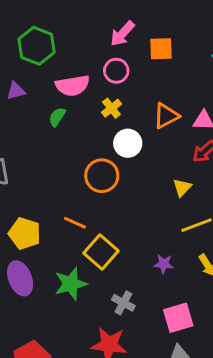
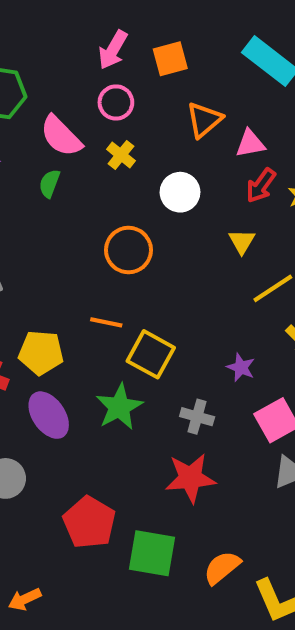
pink semicircle: (73, 86) -> (61, 136), turned 68
orange triangle: (166, 116) -> (204, 120), moved
white circle: (128, 143) -> (180, 192), moved
purple star: (164, 264) -> (241, 367), moved, turned 30

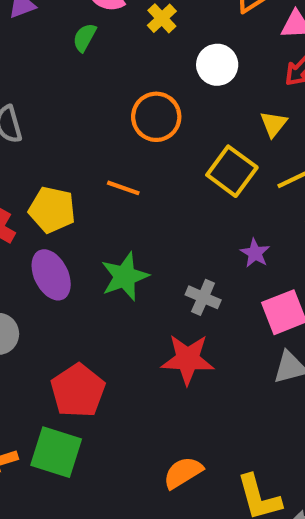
yellow square: (151, 354) -> (232, 171), moved
green square: (152, 553) -> (56, 452), moved
orange semicircle: (222, 568) -> (183, 473), moved

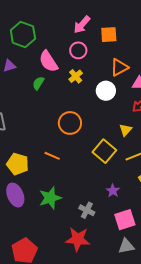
white circle: (217, 65) -> (106, 91), moved

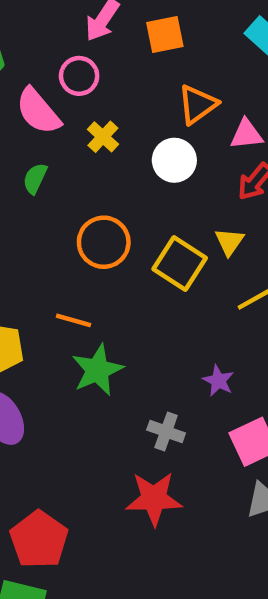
pink circle: (78, 50) -> (79, 76), moved
green semicircle: (38, 83) -> (35, 178), moved
yellow square: (104, 151) -> (180, 263), moved
green star: (50, 198) -> (97, 370), moved

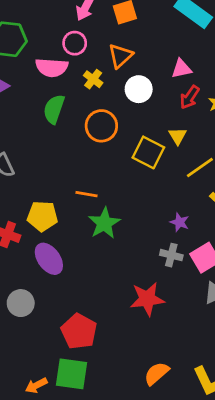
orange triangle: (198, 104) -> (120, 56), moved
pink semicircle: (38, 111) -> (52, 67), turned -40
green semicircle: (35, 178) -> (54, 109), size x1.5
orange circle: (104, 242) -> (101, 126), moved
gray cross: (166, 431) -> (171, 255), moved

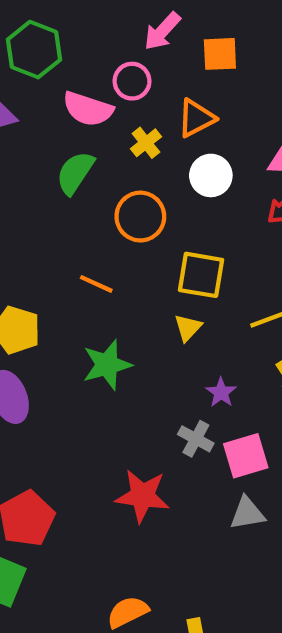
yellow triangle: (178, 136) -> (188, 328), moved
yellow square: (148, 152) -> (201, 275), turned -32
orange line: (86, 194) -> (96, 284), moved

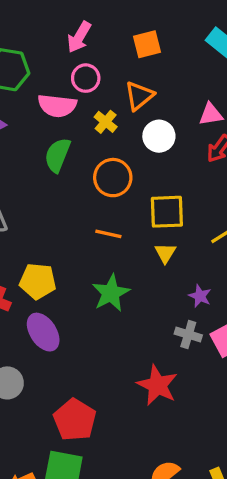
pink arrow: (162, 31) -> (79, 37), moved
orange line: (96, 284) -> (108, 234), moved
red star: (142, 496) -> (157, 385), turned 30

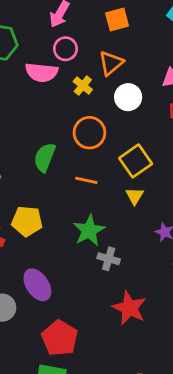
green semicircle: (57, 155) -> (45, 157), moved
yellow square: (167, 212) -> (136, 161), turned -32
purple ellipse: (43, 332) -> (37, 285), moved
gray cross: (188, 334) -> (109, 259), moved

